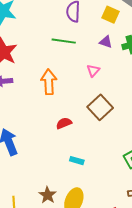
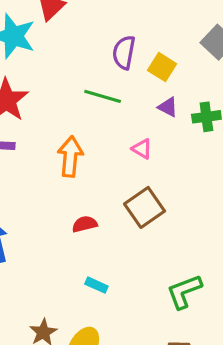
yellow square: (110, 15) -> (162, 67), moved
pink triangle: (93, 71) -> (142, 149), turned -48

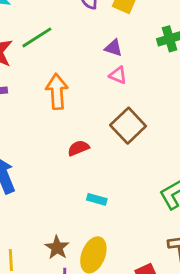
green line: (103, 96) -> (37, 37), moved, turned -40
purple triangle: (168, 107) -> (114, 48), moved

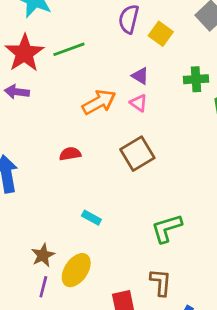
orange arrow: (57, 91) -> (99, 102), moved, turned 52
red semicircle: (78, 148) -> (70, 154), moved

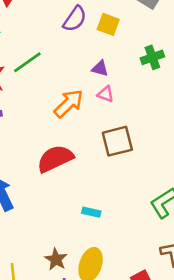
purple semicircle: (129, 19) -> (75, 19), turned -144
red semicircle: (70, 154) -> (55, 159), size x1.8
brown square: (137, 154) -> (117, 141), turned 32

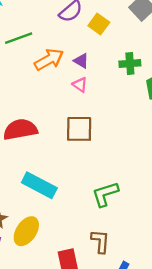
orange arrow: (69, 103) -> (49, 60), moved
cyan rectangle: (91, 212) -> (39, 185), size x2.0

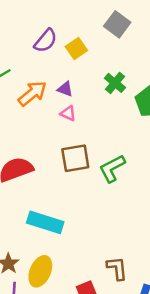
yellow square: (99, 24) -> (76, 49), turned 30
green cross: (130, 64) -> (115, 83), turned -36
green L-shape: (105, 194) -> (112, 168), moved

